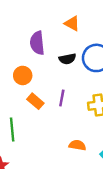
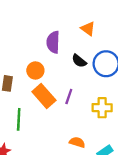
black semicircle: (67, 59) -> (79, 61), turned 42
orange rectangle: (35, 101) -> (44, 96), size x1.5

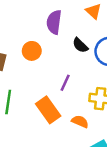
orange rectangle: (44, 96) -> (48, 110), moved
orange semicircle: (77, 142) -> (80, 122), moved

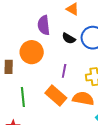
orange circle: (32, 51) -> (32, 52), size x1.5
orange semicircle: (80, 122) -> (83, 99), size x1.5

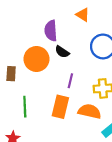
black semicircle: (69, 38) -> (62, 52), moved
orange rectangle: (56, 95) -> (60, 107), turned 60

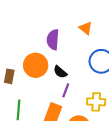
black semicircle: (62, 52) -> (60, 72), moved

